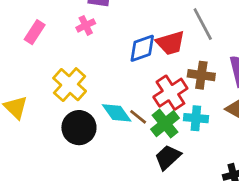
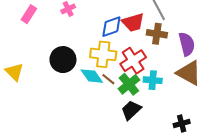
brown cross: (201, 75) -> (157, 34), moved
yellow cross: (70, 85) -> (103, 54), moved, turned -35
black circle: (79, 128) -> (63, 60), moved

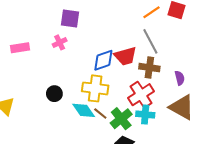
pink rectangle: (29, 14) -> (20, 48), turned 48
purple semicircle: (187, 44) -> (180, 78), size x0.6
black circle: (63, 60) -> (54, 94), size x0.6
red cross: (133, 61) -> (141, 95), moved

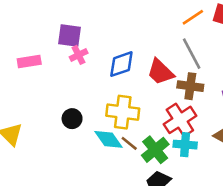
purple square: (70, 18) -> (69, 35), moved
red trapezoid: (125, 56) -> (160, 72), turned 60
blue diamond: (103, 60) -> (121, 64), moved

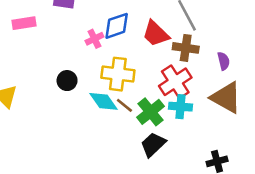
pink cross: (79, 55) -> (94, 39), moved

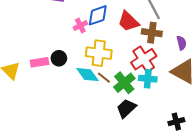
pink rectangle: (24, 23) -> (39, 62), moved

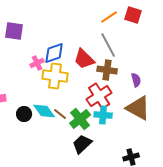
yellow cross: (99, 53) -> (55, 76), moved
black circle: (59, 58) -> (24, 114), moved

